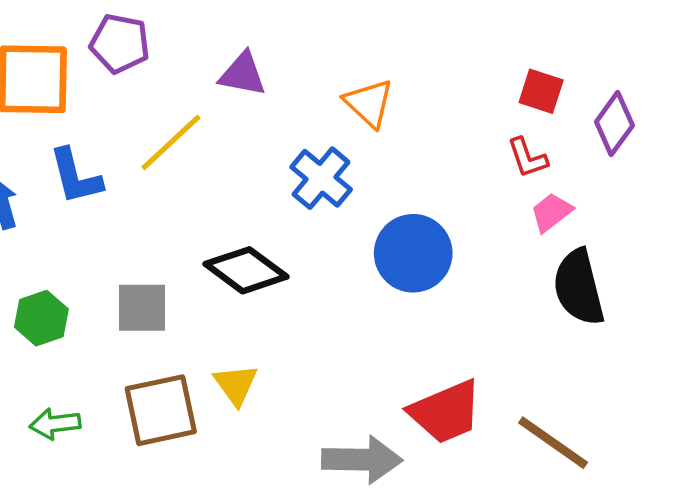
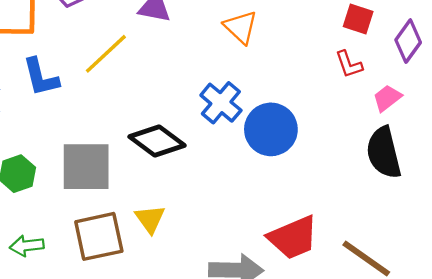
blue cross: (321, 178) -> (221, 103), moved
pink trapezoid: (551, 212) -> (387, 98), moved
gray square: (142, 308) -> (86, 167), size x1.4

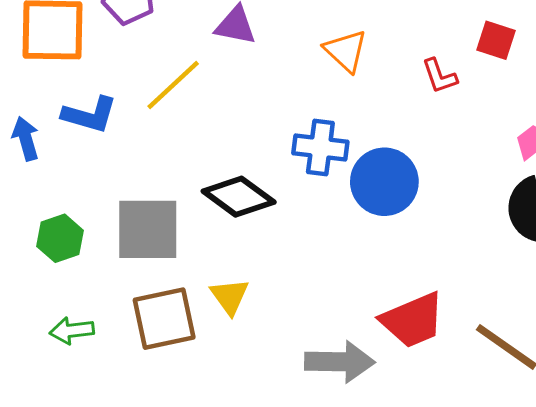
red L-shape: (349, 64) -> (439, 76), moved
blue L-shape: (41, 77) -> (90, 115), turned -60
blue cross: (221, 103) -> (320, 148), turned -33

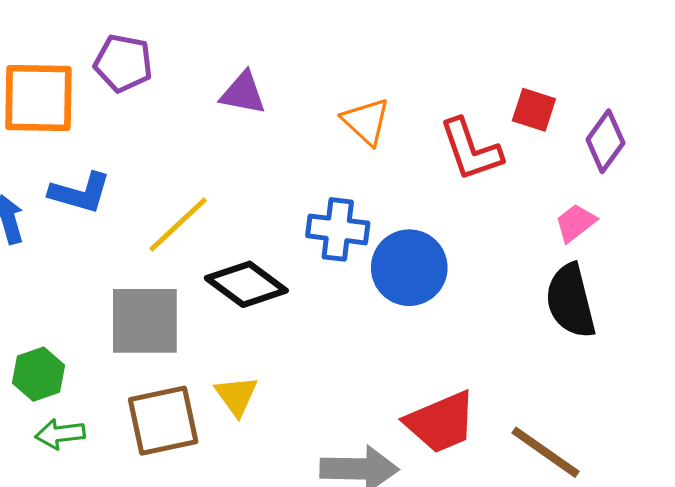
red L-shape: (439, 76) -> (471, 150), size x1.6
yellow line: (173, 85) -> (178, 224), moved
green hexagon: (60, 238) -> (38, 374), moved

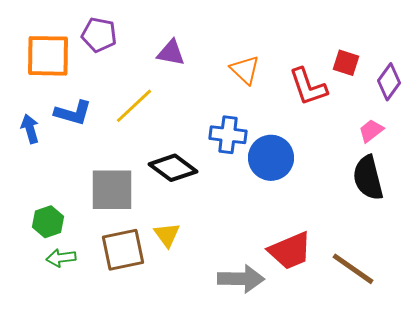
yellow line: (178, 224) -> (134, 106), moved

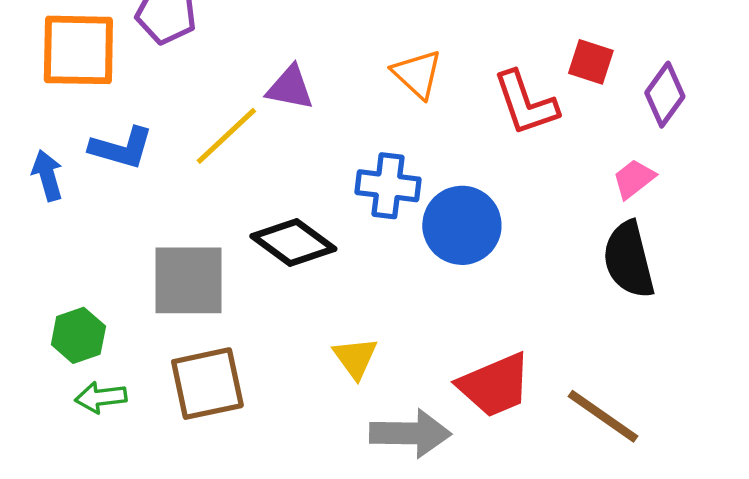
purple triangle: (171, 53) -> (290, 88), moved
yellow triangle: (167, 235) -> (355, 358), moved

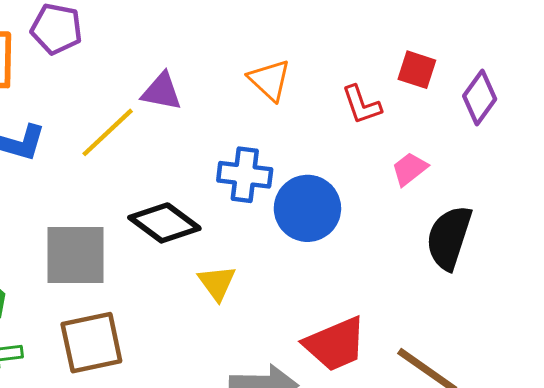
red L-shape: (526, 103) -> (361, 105), size x0.7
pink trapezoid: (634, 179) -> (410, 169), moved
black semicircle: (629, 260) -> (449, 238), turned 32
yellow triangle: (355, 358) -> (217, 283), moved

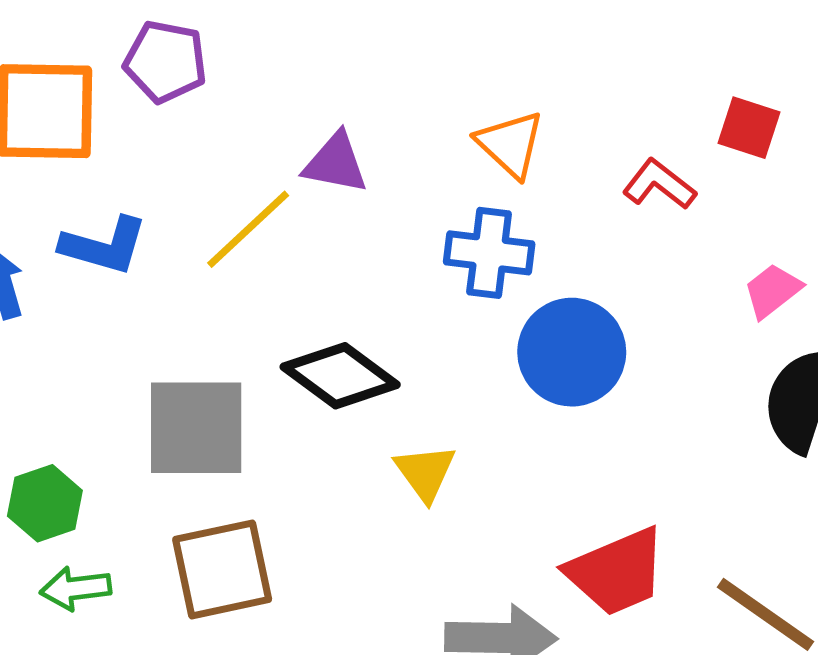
red L-shape: (361, 105) -> (659, 184), turned 147
pink trapezoid: (410, 169) -> (773, 291), moved
blue cross: (245, 175) -> (489, 253), moved

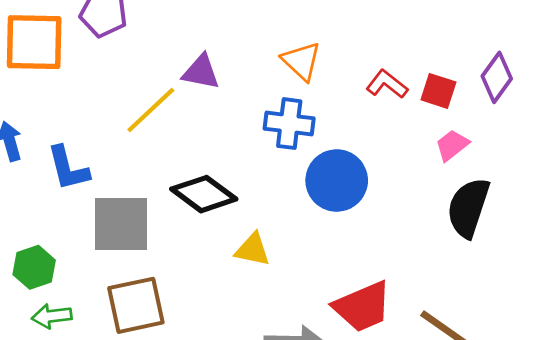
red square: (749, 128) -> (438, 91), moved
blue L-shape: (104, 246) -> (68, 168), moved, turned 60
yellow triangle: (425, 473) -> (253, 250), turned -42

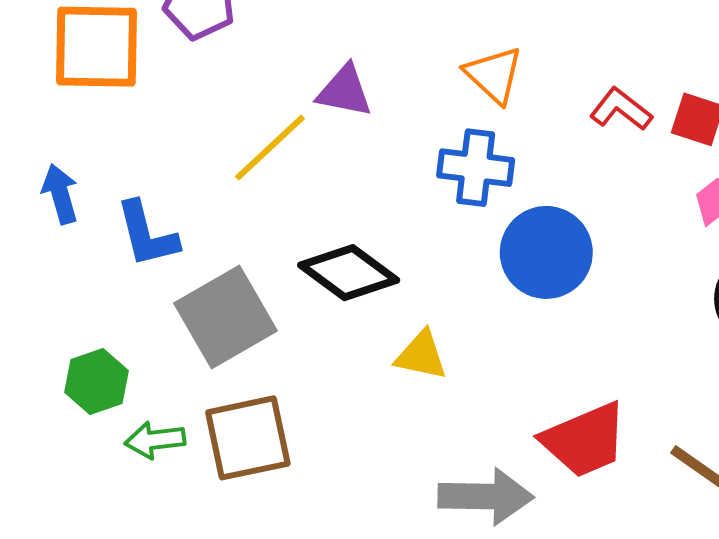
gray square: (121, 224) -> (226, 317), turned -30
green arrow: (52, 316) -> (155, 440), moved

